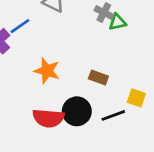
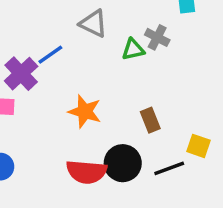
green triangle: (117, 22) -> (133, 49), moved
brown rectangle: (98, 78) -> (150, 120), turned 48

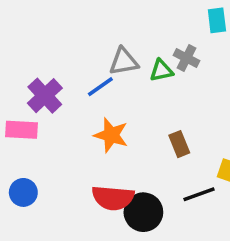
gray triangle: (93, 24) -> (124, 62), moved, turned -36
blue line: (50, 55) -> (100, 87), moved
black circle: (123, 163) -> (143, 212), moved

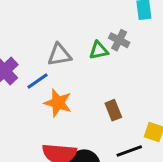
gray triangle: (124, 62) -> (59, 55), moved
blue line: (100, 87) -> (38, 81), moved

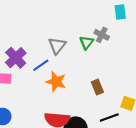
green triangle: (99, 50) -> (86, 42), turned -40
gray triangle: (59, 55) -> (57, 46), turned -42

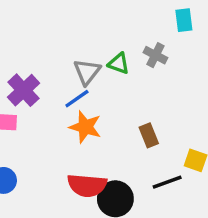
green triangle: (86, 42) -> (119, 63), moved, turned -48
blue line: (41, 65) -> (77, 99), moved

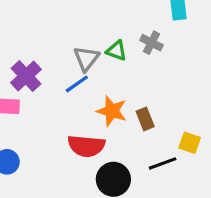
orange star: (85, 127) -> (112, 111), moved
red semicircle: (87, 185) -> (86, 146), moved

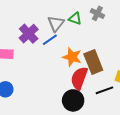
purple cross: (26, 76) -> (29, 34), moved
brown rectangle: (145, 119) -> (93, 62), size x1.6
red semicircle: (86, 146) -> (79, 78), moved, turned 105

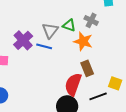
blue line: (50, 40) -> (44, 46), turned 49
orange star: (72, 57) -> (83, 41), moved
brown rectangle: (93, 62) -> (87, 68), size x0.7

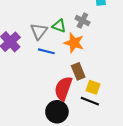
blue line: (44, 46) -> (46, 51), moved
yellow square: (115, 83) -> (93, 87), moved
black line: (98, 96) -> (90, 101), turned 42

